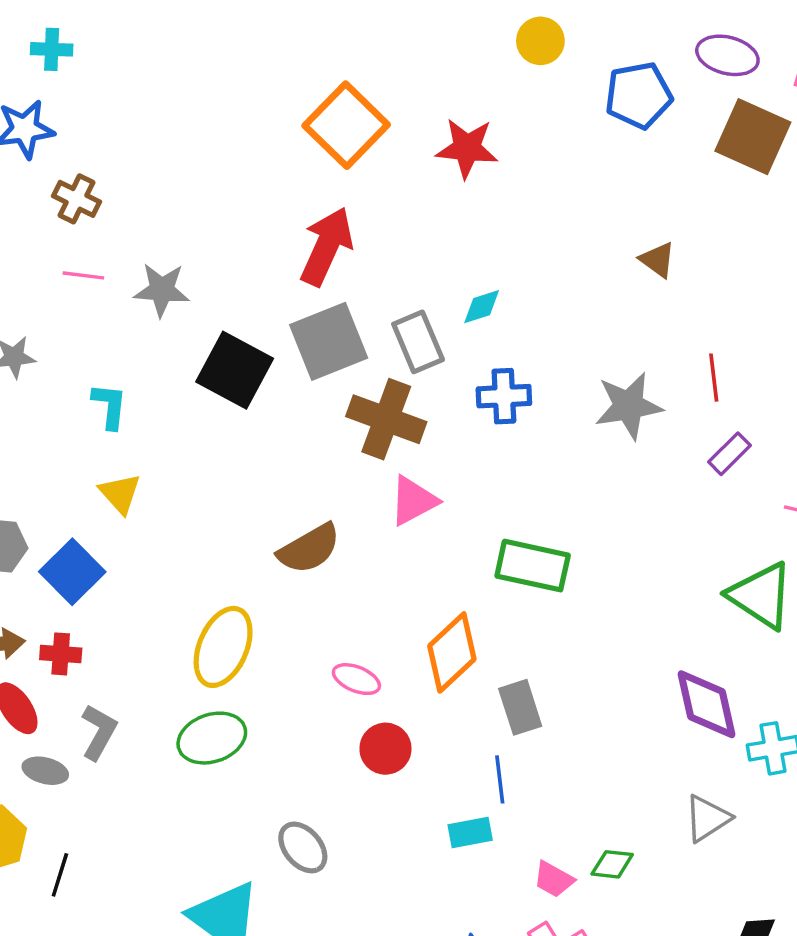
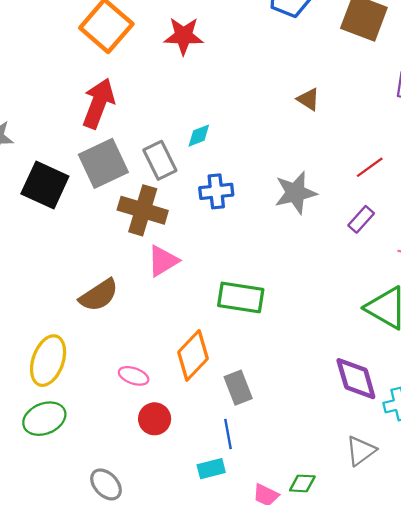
red line: (714, 378) -> (370, 167), moved, turned 64

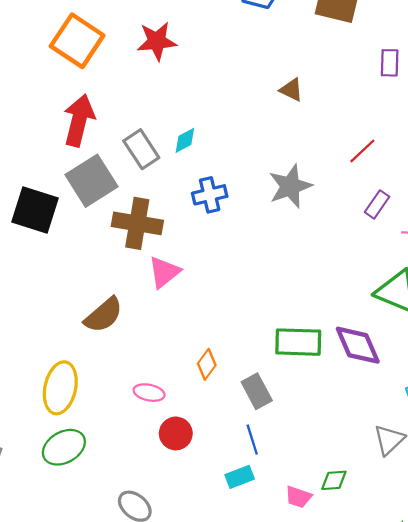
gray rectangle: (160, 160) -> (141, 149), moved
purple rectangle: (361, 219) -> (377, 204), moved
green rectangle: (241, 297) -> (298, 342), moved
orange diamond: (193, 355) -> (207, 364), size x0.6
purple diamond: (356, 379) -> (358, 345), moved

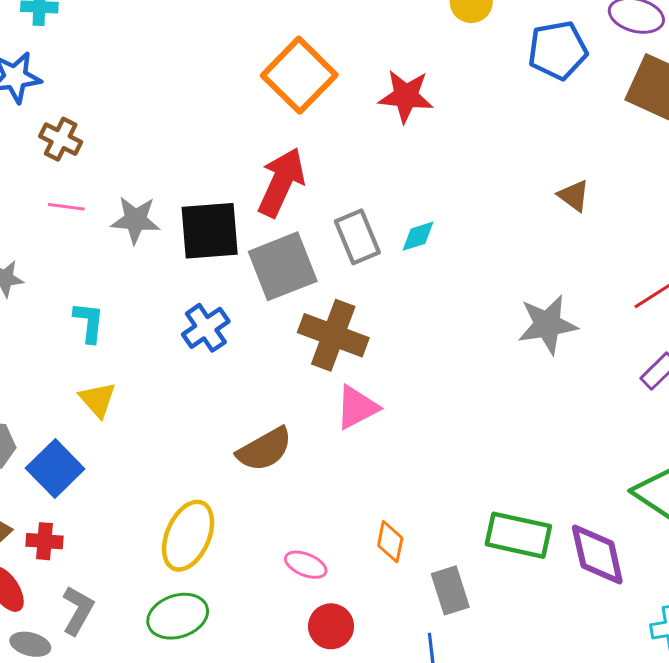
blue cross: (210, 195) -> (206, 328), moved, turned -32
black square: (35, 210) -> (210, 231), moved, turned -33
orange diamond: (207, 364) -> (390, 542), turned -36

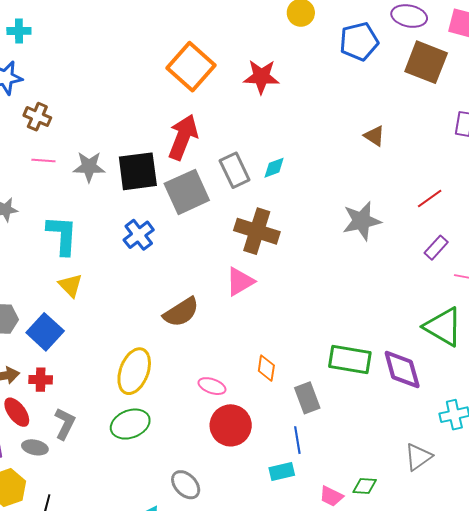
cyan L-shape: (89, 322) -> (62, 235), size x1.5
brown cross: (333, 335) -> (257, 231), moved
red circle: (331, 626) -> (231, 425), size x1.4

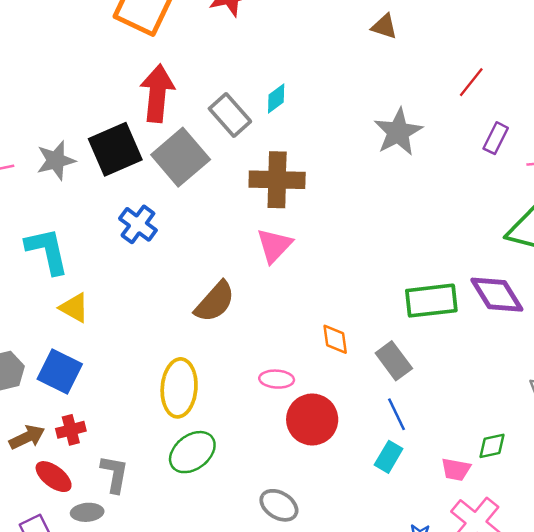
cyan rectangle: (282, 472) -> (389, 457), turned -30

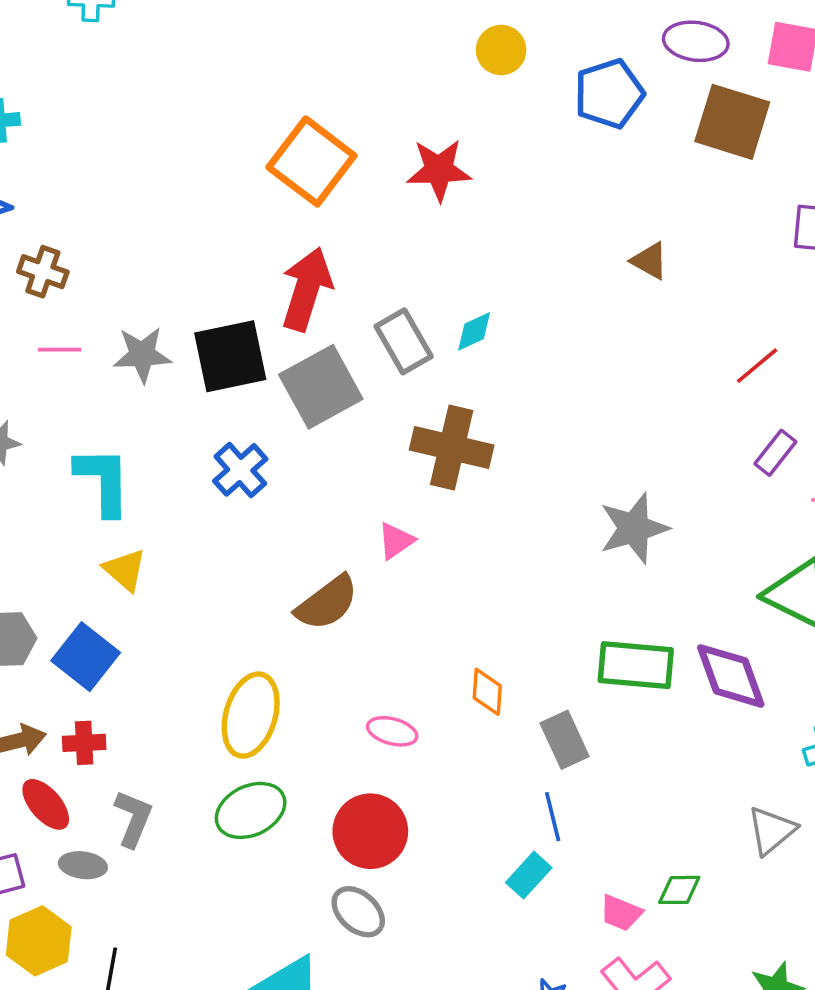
gray star: (398, 132) -> (634, 528), moved
pink triangle: (274, 245) -> (396, 541), moved, size x0.7
red circle: (312, 420) -> (370, 831), moved

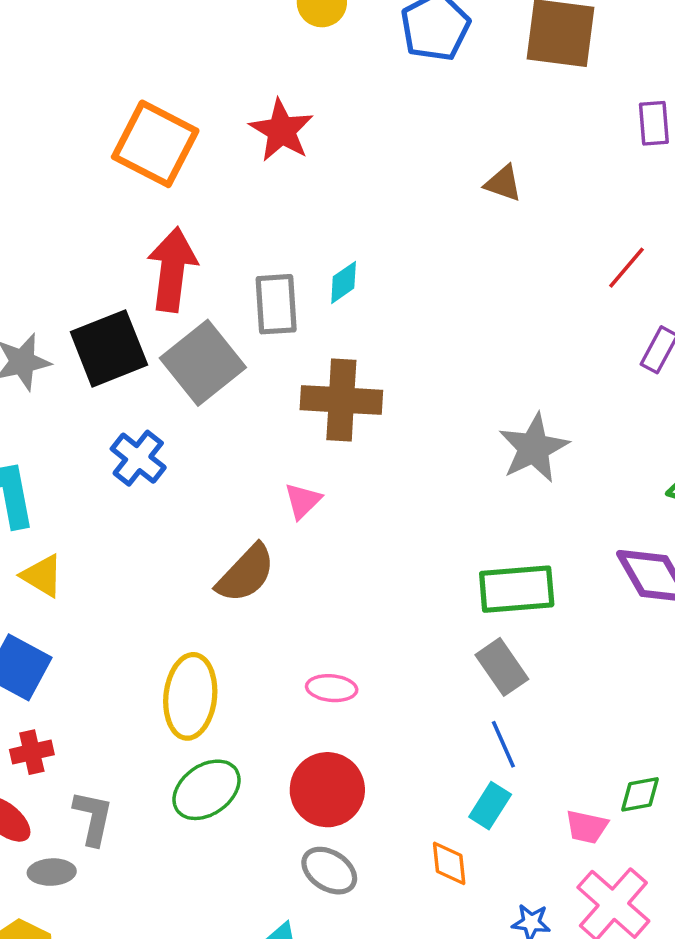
red star: (439, 170) -> (281, 130), turned -30
gray rectangle: (404, 341) -> (276, 304), turned 36
green rectangle: (636, 665) -> (517, 589), moved
orange diamond: (487, 692) -> (449, 863), moved

